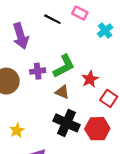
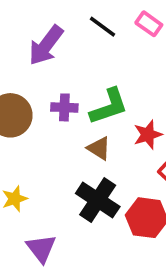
purple arrow: (21, 36) -> (46, 45), turned 45

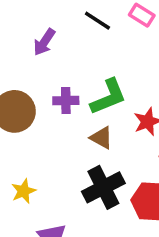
purple arrow: (46, 45) -> (44, 42), size x0.7
black cross: (98, 200) -> (103, 187), turned 33

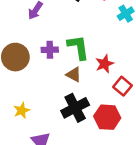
green L-shape: (108, 97) -> (78, 47), turned -76

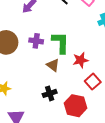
black cross: (75, 108) -> (50, 93), size x0.6

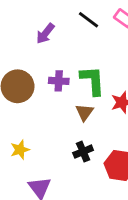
brown triangle: (53, 65) -> (85, 112), turned 32

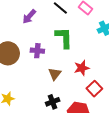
green L-shape: (92, 81) -> (64, 38), moved

